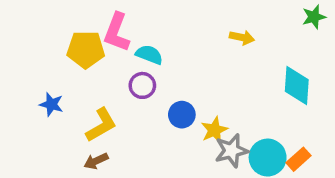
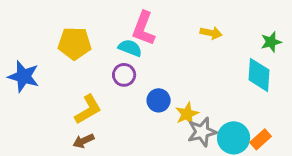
green star: (314, 17) -> (271, 42), moved
pink L-shape: (117, 32) -> (144, 28), moved
blue star: (51, 104) -> (24, 76), moved, size x1.5

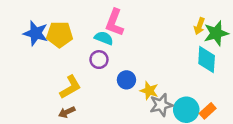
yellow arrow: (211, 33) -> (199, 26), moved, turned 98
green star: (271, 42) -> (216, 33), size x1.5
blue star: (24, 76) -> (36, 33), moved
yellow star: (187, 114) -> (149, 91), turned -30

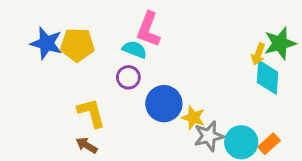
yellow arrow: (199, 26) -> (258, 54), moved
blue circle: (126, 80) -> (164, 104), size x1.5
yellow L-shape: (70, 87) -> (91, 113), turned -75
brown arrow: (67, 112) -> (87, 145), turned 56

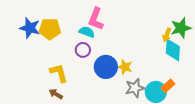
yellow star: (193, 118) -> (125, 67), moved
orange rectangle: (269, 144) -> (168, 86), moved

